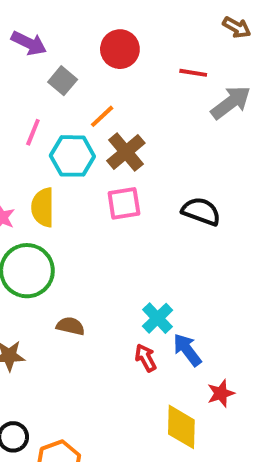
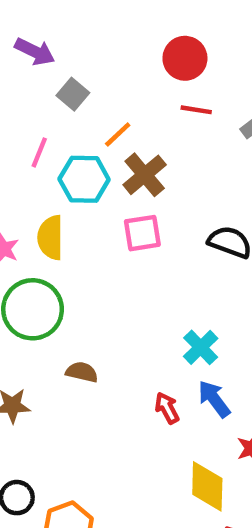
red circle: (120, 49) -> (185, 58), moved
red line: (193, 73) -> (196, 110), moved
cyan cross: (158, 318) -> (201, 347), moved

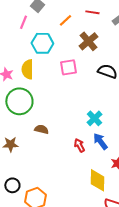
orange line: (118, 134) -> (65, 20), moved
pink line: (39, 152) -> (23, 22), moved
brown cross: (145, 175) -> (88, 41), moved

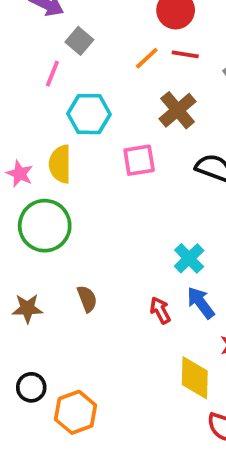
orange line: (65, 20) -> (147, 58), moved
brown semicircle: (41, 129) -> (87, 299), moved, turned 56

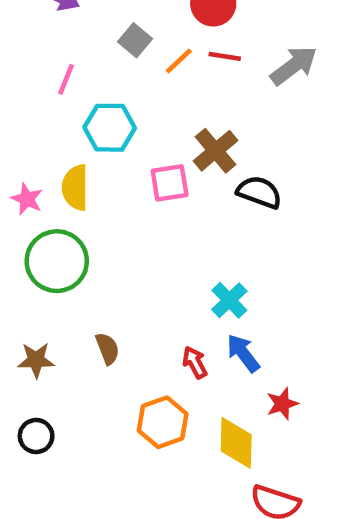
gray square: (79, 41) -> (135, 40), moved
brown cross: (178, 110) -> (216, 151), moved
black circle: (31, 387) -> (36, 436), moved
orange hexagon: (76, 412) -> (163, 422), moved

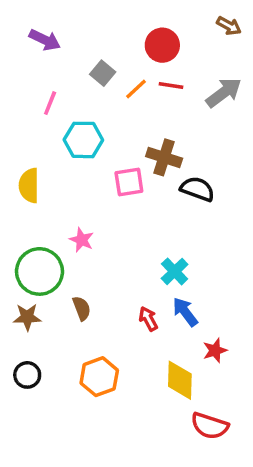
brown cross: (216, 151) -> (164, 157), turned -32
yellow semicircle: (75, 188) -> (29, 185), moved
pink star: (27, 199) -> (82, 240), moved
green circle: (57, 261) -> (39, 271), moved
orange hexagon: (163, 422) -> (99, 377), moved

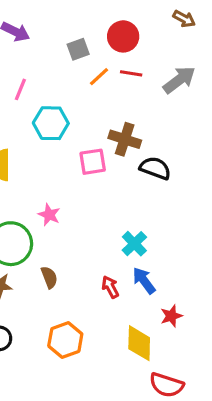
gray square: (103, 73) -> (78, 49), moved, turned 30

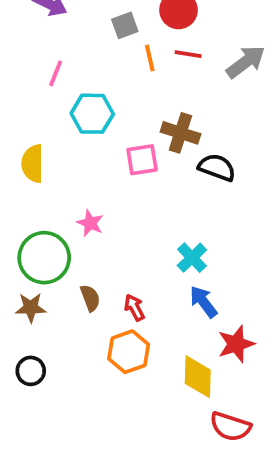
orange line: (99, 77) -> (150, 58), turned -60
red arrow: (110, 287) -> (134, 308), moved
red star: (171, 316) -> (236, 344), size x1.4
orange hexagon: (65, 340) -> (129, 352), moved

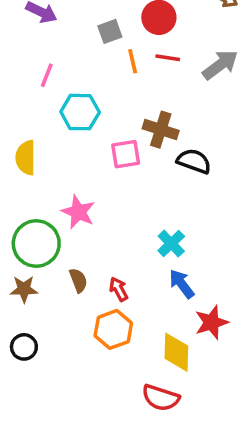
pink star: (90, 223) -> (78, 212), size x1.4
red semicircle: (230, 427) -> (161, 398), moved

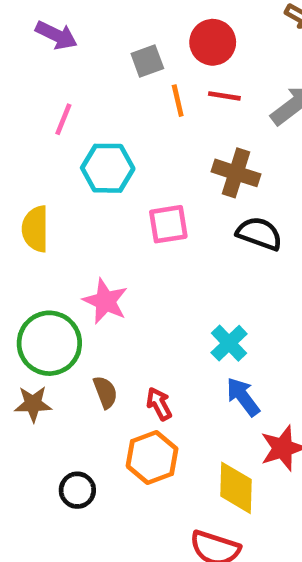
brown cross: (161, 130) -> (236, 173), moved
black circle: (24, 347) -> (77, 490), moved

